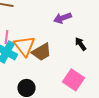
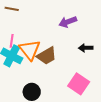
black arrow: (80, 44) -> (86, 48), turned -56

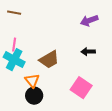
purple arrow: (68, 22) -> (89, 21), moved
orange triangle: (30, 50) -> (32, 81), moved, size x0.7

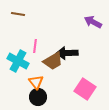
purple arrow: (89, 21) -> (93, 22), turned 48
pink line: (14, 45) -> (35, 46), moved
black arrow: (88, 52) -> (67, 53), moved, size x1.5

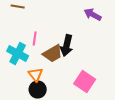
black arrow: (67, 53) -> (67, 46), turned -75

